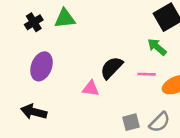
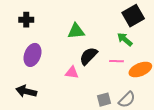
green triangle: (65, 18) -> (76, 31), moved
black cross: (34, 22) -> (26, 20), turned 32

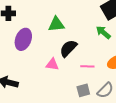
purple ellipse: (32, 55) -> (23, 39), moved
pink line: (117, 61) -> (87, 66), moved

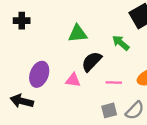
green arrow: (103, 32) -> (121, 43), moved
purple ellipse: (23, 39) -> (39, 74), moved

